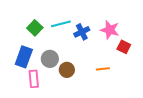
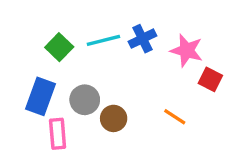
blue cross: (82, 32) -> (142, 39), moved
orange line: (103, 69) -> (175, 117), turned 40

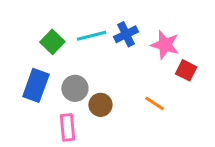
pink rectangle: (58, 134) -> (67, 127), moved

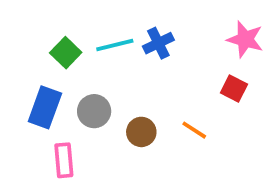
pink star: (165, 45) -> (245, 39), moved
brown circle: (101, 105) -> (141, 132), moved
pink rectangle: (67, 127) -> (64, 160), moved

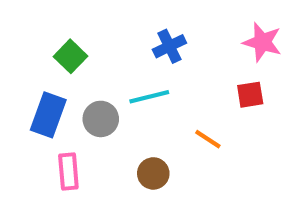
cyan line: (115, 45) -> (149, 97), moved
red square: (234, 88) -> (250, 95), turned -36
brown circle: (141, 132) -> (153, 173), moved

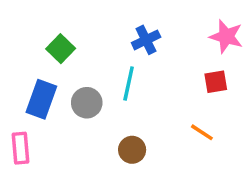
cyan line: (149, 97) -> (129, 84), turned -64
orange line: (208, 139) -> (202, 132), moved
pink rectangle: (68, 171) -> (20, 148), moved

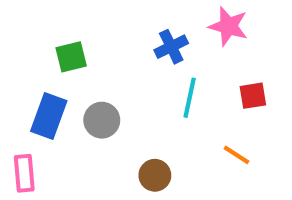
pink star: (226, 36) -> (228, 26), moved
green square: (61, 49) -> (71, 57), turned 32
cyan line: (129, 84) -> (190, 98), moved

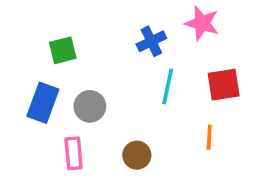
red square: (253, 96) -> (224, 85), size x1.4
orange line: (237, 155) -> (209, 137), turned 60
pink rectangle: (24, 173) -> (74, 153), moved

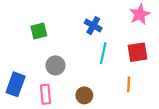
pink star: (202, 23) -> (140, 14), moved, turned 30
blue cross: (151, 41) -> (93, 26), turned -35
blue rectangle: (43, 103) -> (16, 84), moved

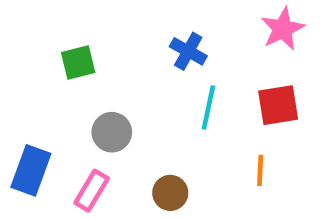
pink rectangle: (45, 94) -> (92, 191), turned 36

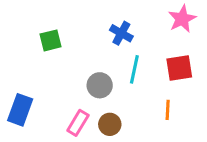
gray circle: (112, 132) -> (100, 85), moved
pink rectangle: (92, 191) -> (78, 123), moved

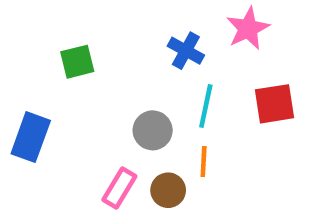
pink star: (182, 19) -> (248, 28), moved
blue rectangle: (20, 110) -> (31, 137), moved
orange line: (168, 110) -> (204, 161), moved

